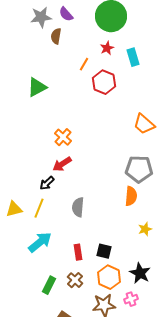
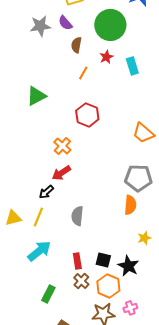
brown semicircle: (56, 36) -> (76, 45), moved
red hexagon: (104, 82) -> (87, 115), moved
black star: (140, 273) -> (128, 266), moved
brown cross: (75, 280) -> (81, 281), moved

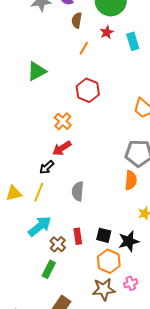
black star: (128, 266) -> (129, 241), turned 30
brown cross: (81, 281) -> (58, 244), moved

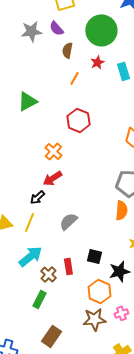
gray semicircle: (78, 191) -> (68, 221), turned 42
black square: (104, 235) -> (94, 256), moved

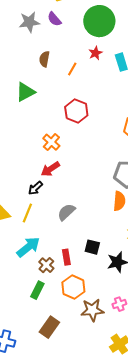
brown semicircle: (67, 50) -> (44, 59), moved
orange hexagon: (99, 291) -> (73, 287), moved

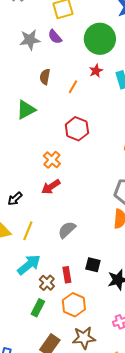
black arrow: (35, 188) -> (15, 199), moved
brown star: (92, 310) -> (84, 338), moved

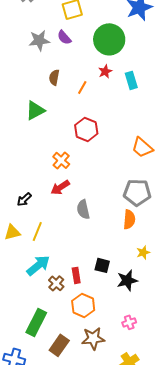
gray semicircle: (67, 230) -> (83, 209), moved, turned -60
green rectangle: (38, 308) -> (36, 322), moved, size x1.5

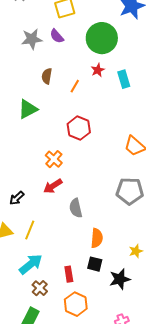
orange semicircle: (129, 219) -> (97, 238), moved
brown cross: (56, 283) -> (40, 288), moved

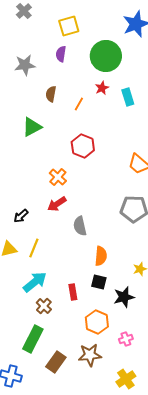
purple semicircle: (57, 36) -> (61, 54), turned 49
gray star: (32, 39) -> (25, 65), moved
orange hexagon: (76, 304) -> (97, 322), moved

